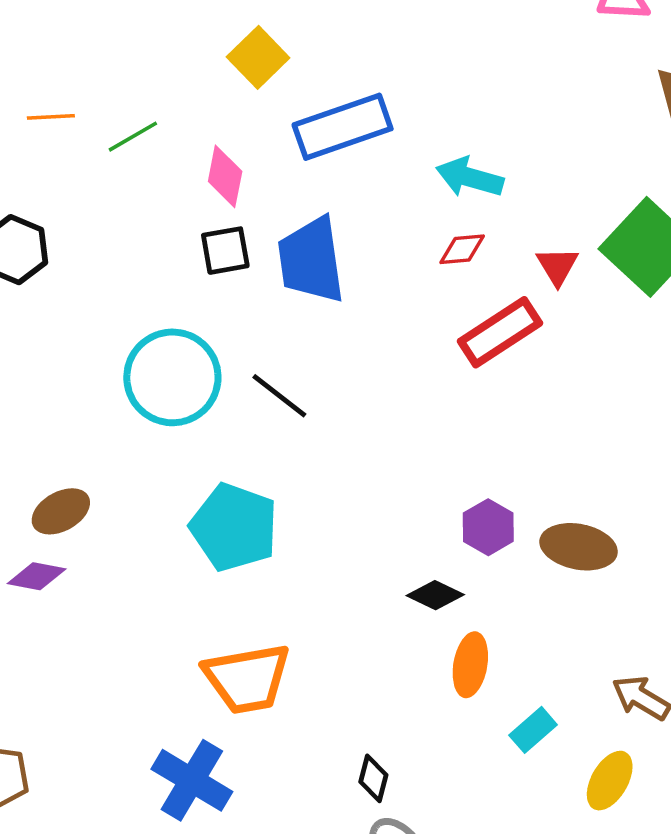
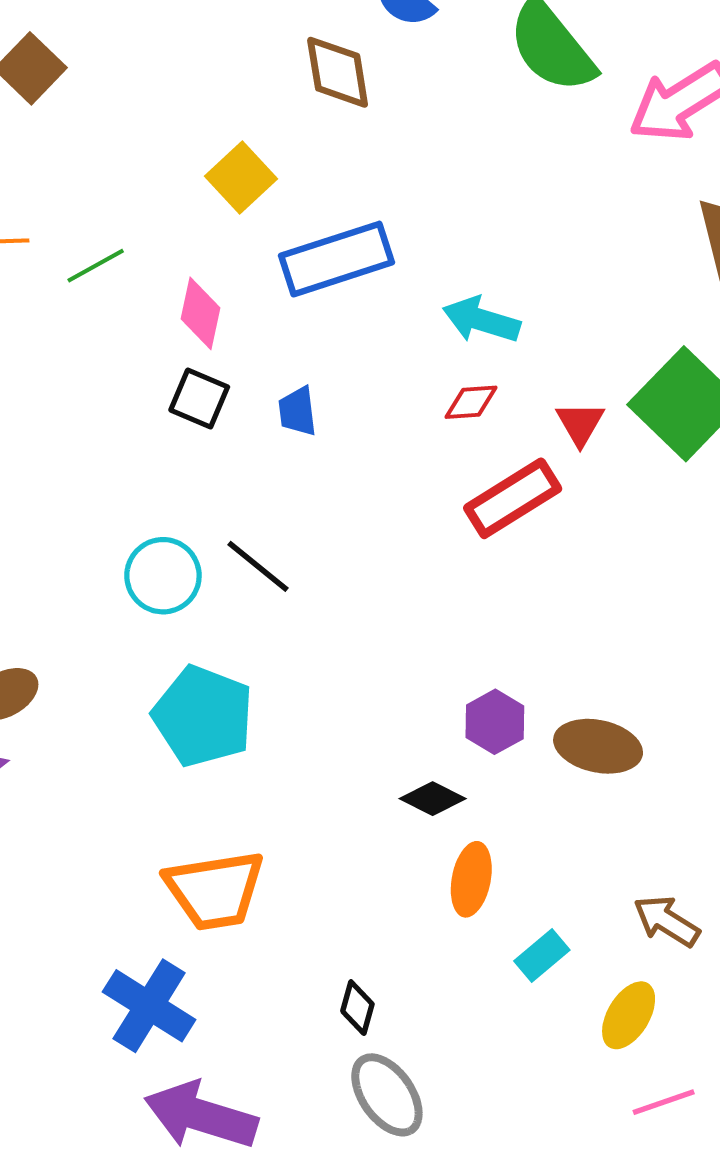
black square: (225, 251) -> (199, 399), turned 32
blue trapezoid: (311, 260) -> (297, 411), size x0.5
cyan circle: (172, 377) -> (163, 576), moved, size x0.7

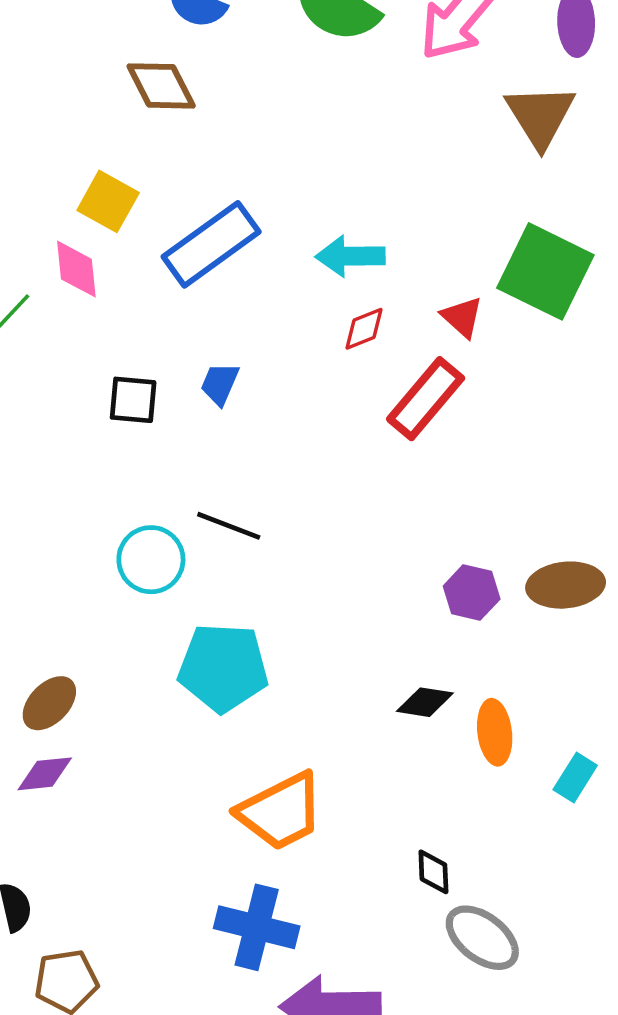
pink diamond: (200, 313) -> (76, 269), moved
blue trapezoid: (297, 411) -> (220, 384), turned 48
black diamond: (433, 799) -> (425, 702), moved

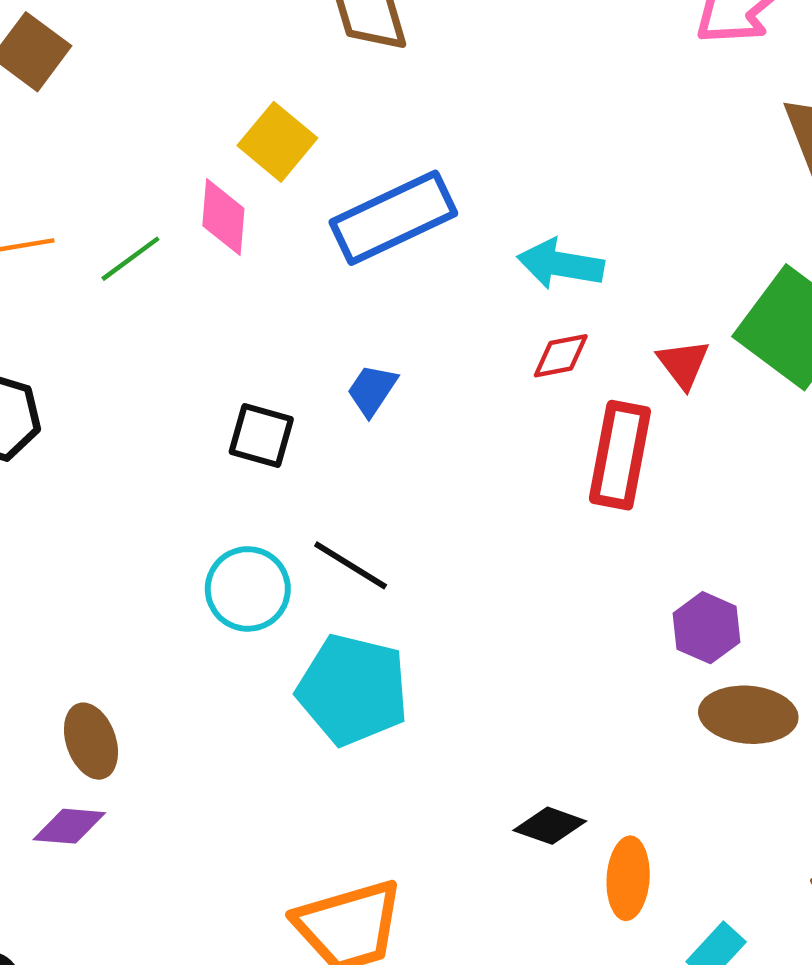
red rectangle: (426, 399) -> (620, 455), turned -40
black square: (133, 400) -> (261, 436), moved
purple hexagon: (472, 593) -> (707, 628), moved
cyan pentagon: (223, 668) -> (353, 690), moved
brown ellipse: (49, 703) -> (91, 741), turned -74

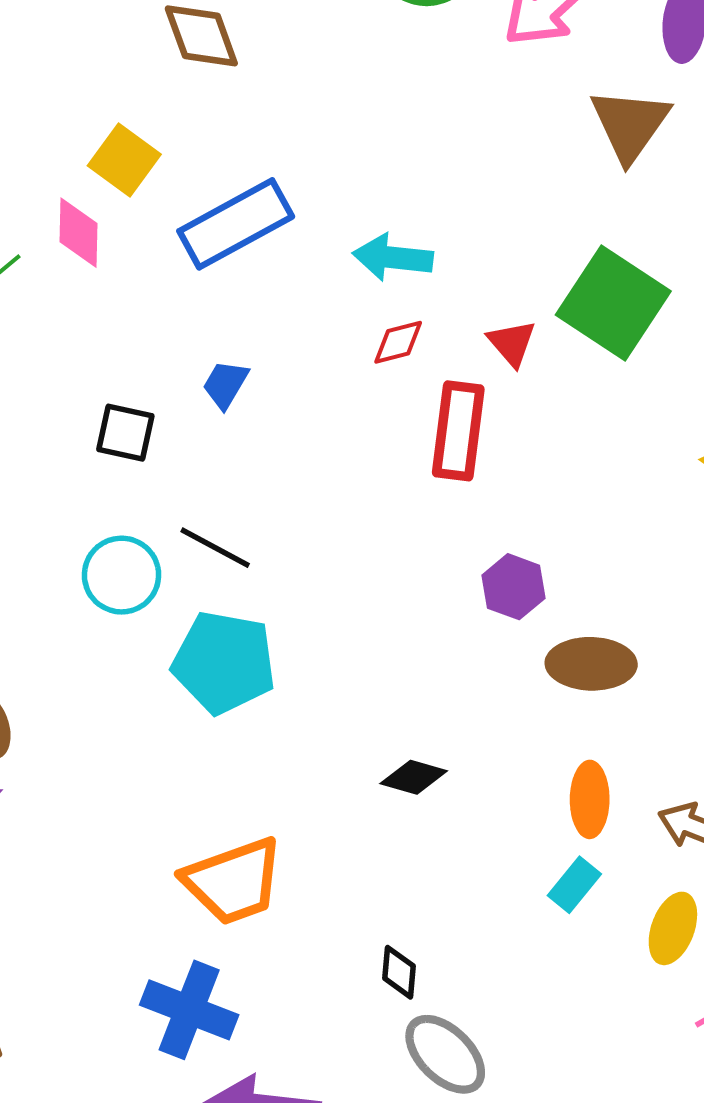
purple hexagon: (707, 628) -> (513, 587), moved
orange ellipse: (628, 878) -> (590, 799), moved

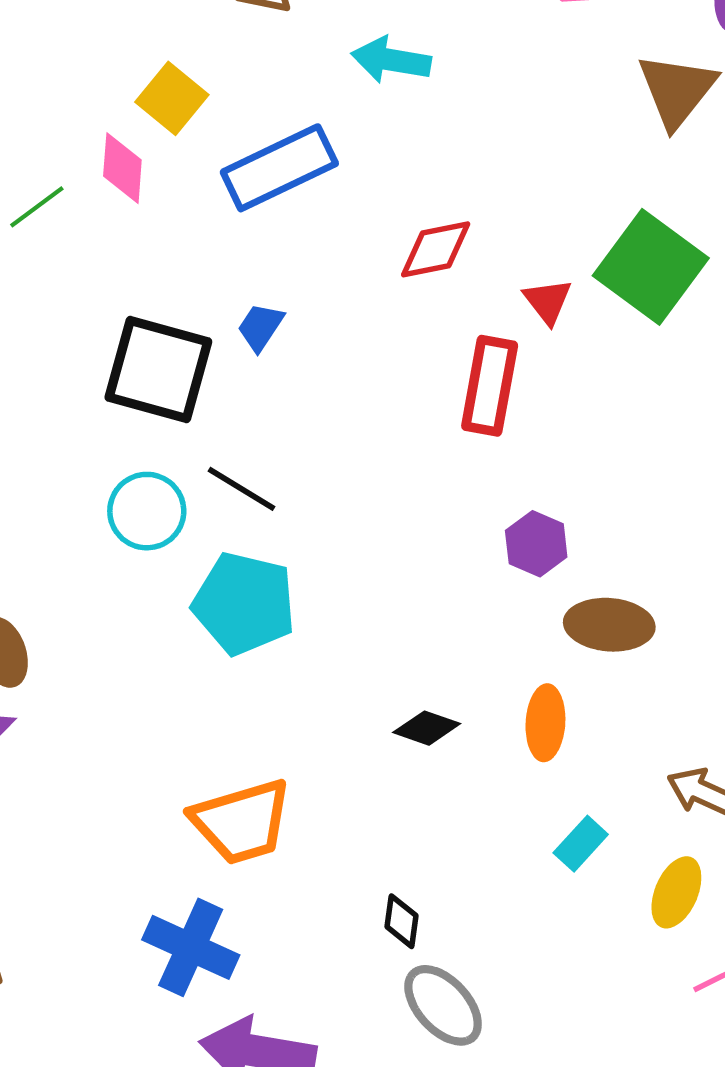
cyan arrow: (393, 258) -> (391, 60), moved
red diamond: (398, 342) -> (436, 249), moved, size x1.4
black square: (125, 433) -> (158, 369), size x1.8
orange ellipse: (590, 799) -> (545, 723), moved

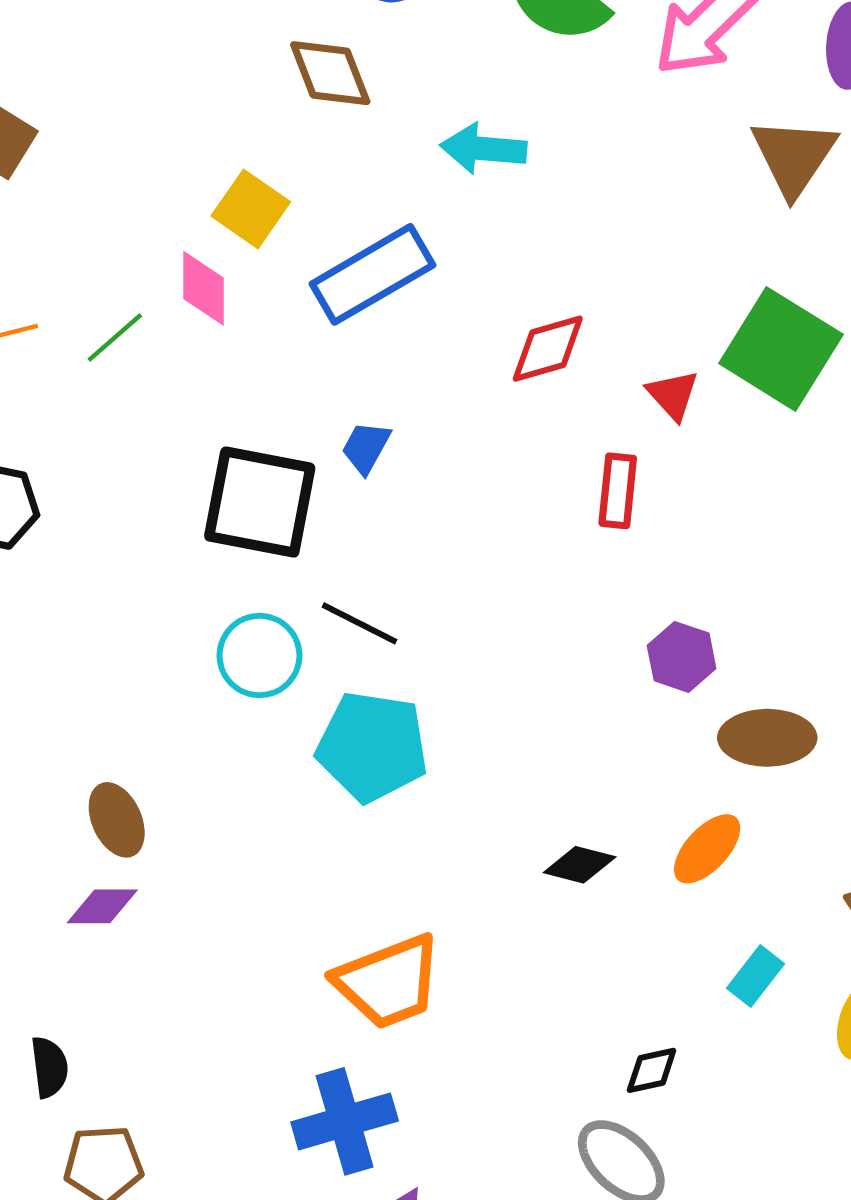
red rectangle: (490, 386) -> (618, 491), size x0.7
orange ellipse: (545, 723) -> (707, 849), turned 44
black diamond: (401, 921) -> (652, 1070), moved, turned 74
blue cross: (191, 947) -> (345, 1121), turned -36

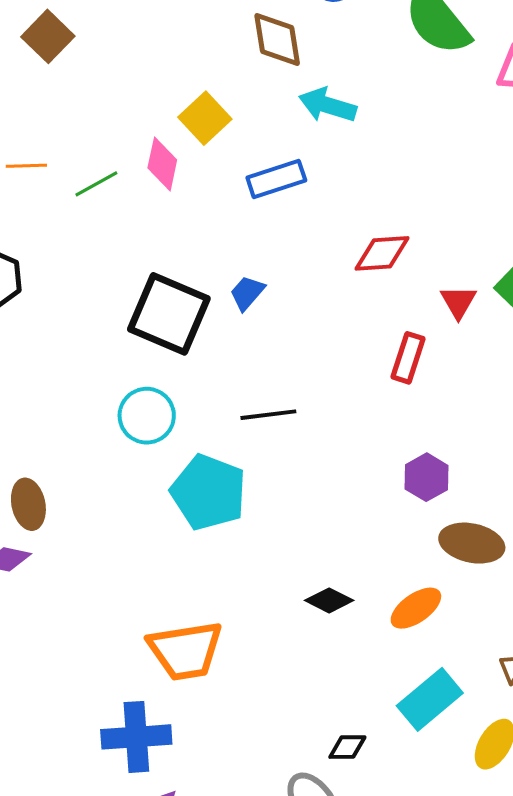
cyan arrow: (483, 149) -> (328, 105), moved
blue rectangle: (372, 274) -> (276, 179), size x0.7
black line: (360, 623) -> (268, 415), moved, turned -46
cyan rectangle: (755, 976) -> (430, 699), size x1.6

